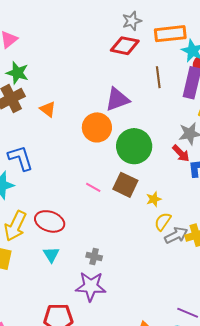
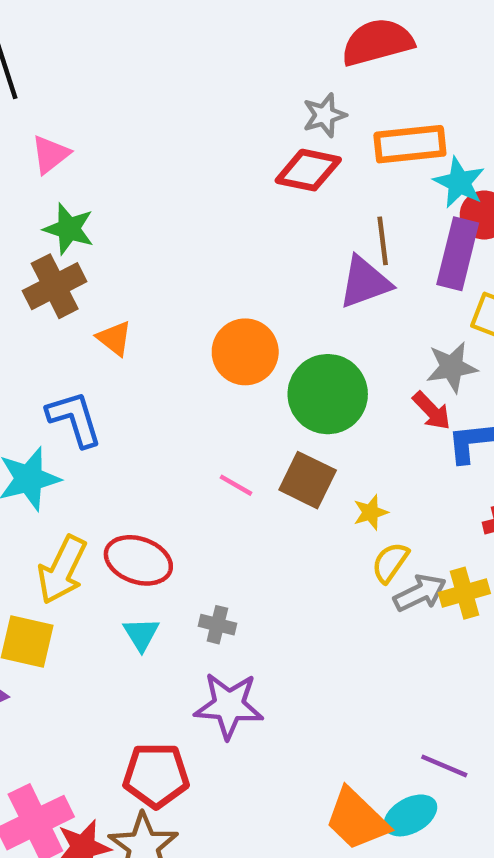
purple triangle: (117, 99) -> (365, 282), moved
orange triangle: (48, 109) -> (114, 338), moved
gray cross: (94, 256) -> (217, 625), moved

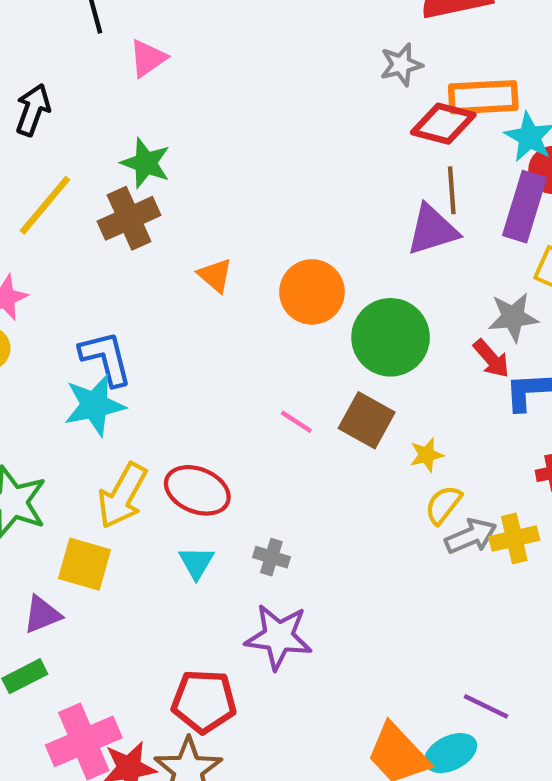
pink triangle: (50, 154) -> (148, 58), moved
red diamond: (308, 170) -> (443, 124), moved
orange triangle: (114, 338) -> (215, 275), moved
blue L-shape: (74, 419) -> (106, 358), moved

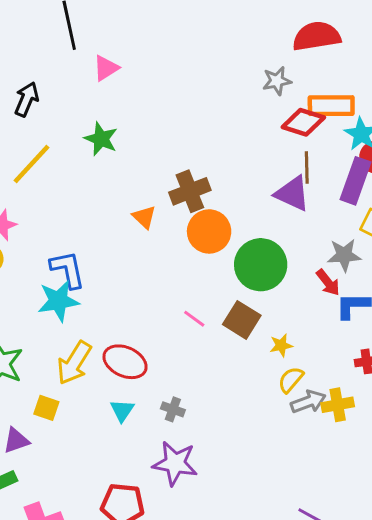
brown cross: (129, 218) -> (190, 191), moved
purple triangle: (432, 230) -> (292, 194), turned 39
yellow square: (85, 564) -> (46, 408), size x0.7

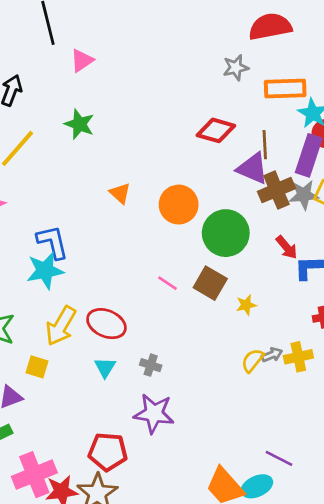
red diamond: (303, 122) -> (216, 130), moved
brown cross: (190, 191) -> (276, 190), moved
gray star: (344, 255) -> (304, 195), moved
yellow semicircle: (291, 380) -> (253, 360), moved
gray arrow: (308, 402) -> (272, 355), size x0.7

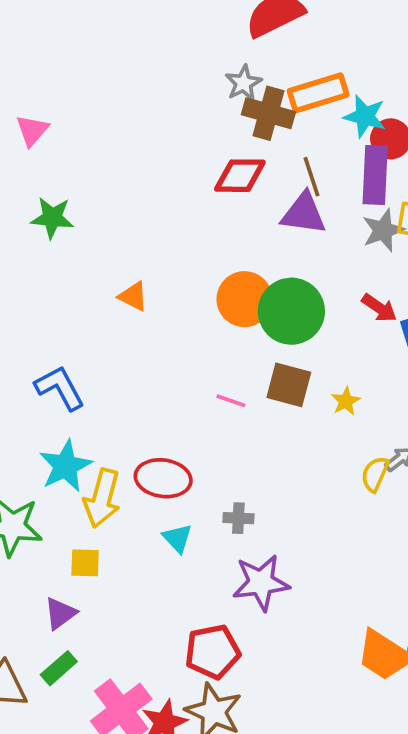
brown cross: (276, 190) -> (268, 113), moved, turned -36
orange circle: (179, 205) -> (244, 299), moved
cyan star: (45, 271) -> (65, 466), moved

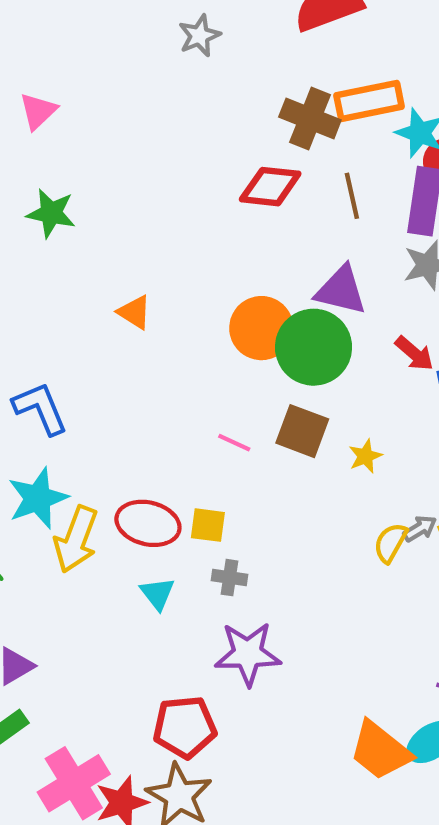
gray star: (243, 83) -> (199, 36), moved
purple triangle: (304, 213) -> (341, 290), moved
yellow square: (85, 563) -> (208, 525), moved

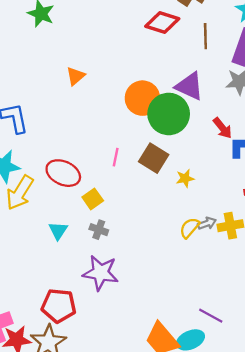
orange triangle: (134, 312) -> (76, 76), turned 36
pink line: (234, 443) -> (116, 157), turned 66
red ellipse: (148, 523) -> (63, 173), moved
yellow square: (208, 525) -> (93, 199), turned 36

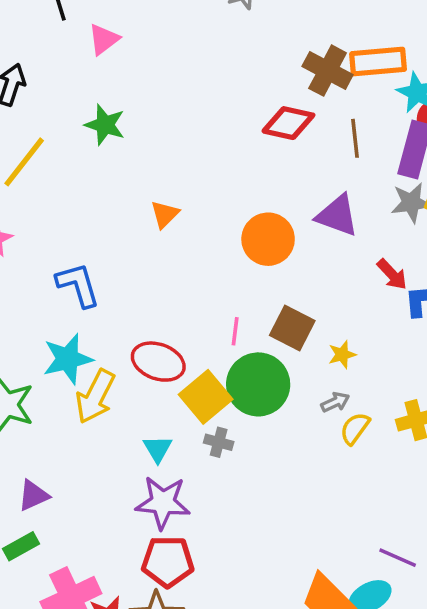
green circle: (169, 114) -> (258, 384), moved
yellow square: (93, 199) -> (206, 397), size x1.6
gray arrow: (207, 223) -> (335, 402), moved
purple star: (101, 273) -> (163, 503), moved

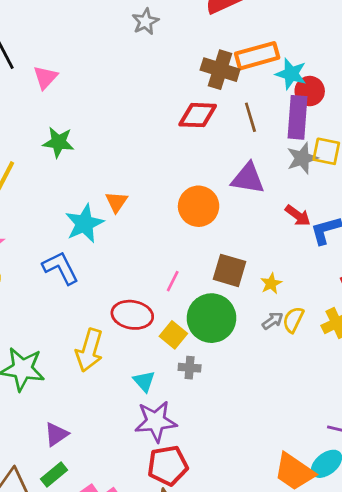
pink line: (235, 331) -> (173, 281), moved, turned 30
cyan star: (68, 359) -> (84, 224), moved
yellow square: (206, 397) -> (173, 335), size x0.7
yellow semicircle: (355, 428) -> (293, 320), moved

